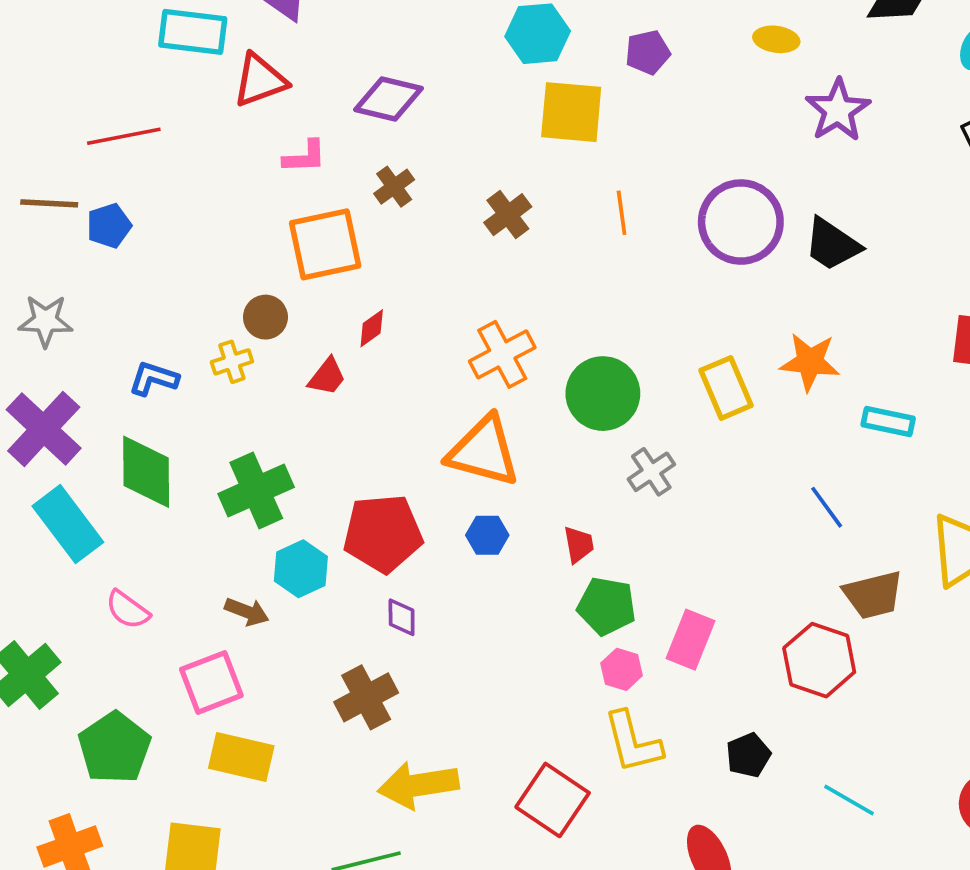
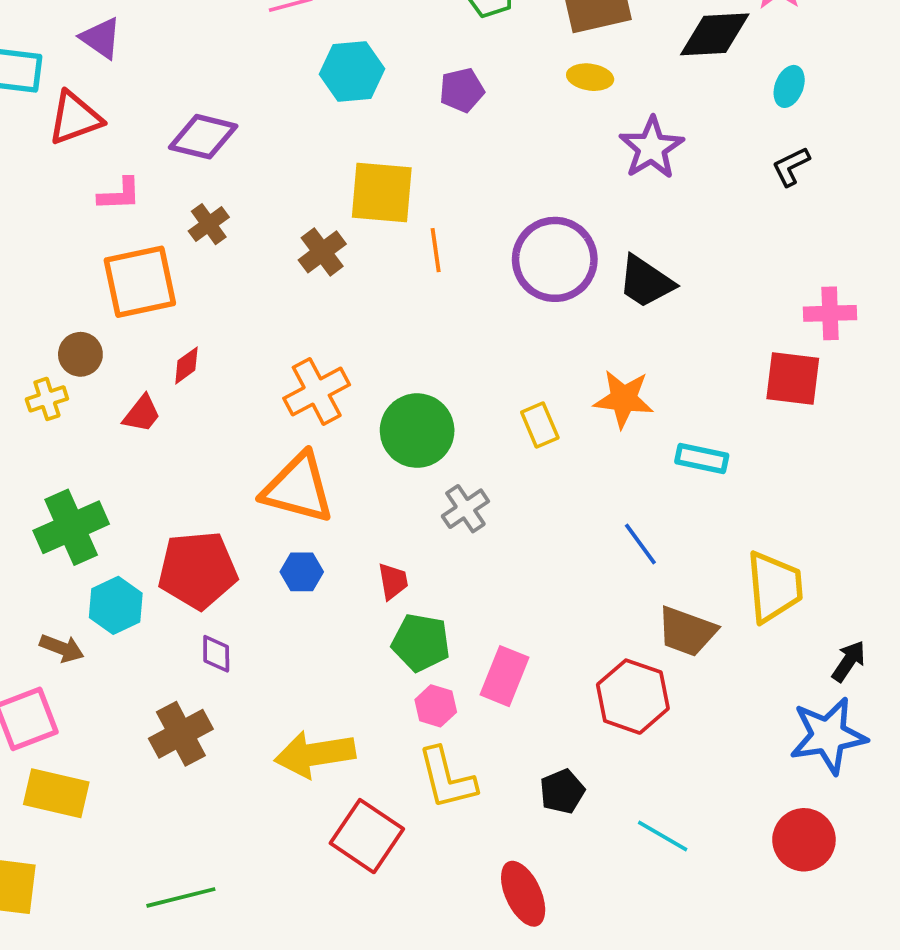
yellow square: (571, 112) -> (382, 192), moved
yellow rectangle: (726, 388) -> (540, 425), size x0.7
brown trapezoid: (873, 595) -> (687, 631), turned 34
yellow arrow: (418, 785) -> (315, 754), moved

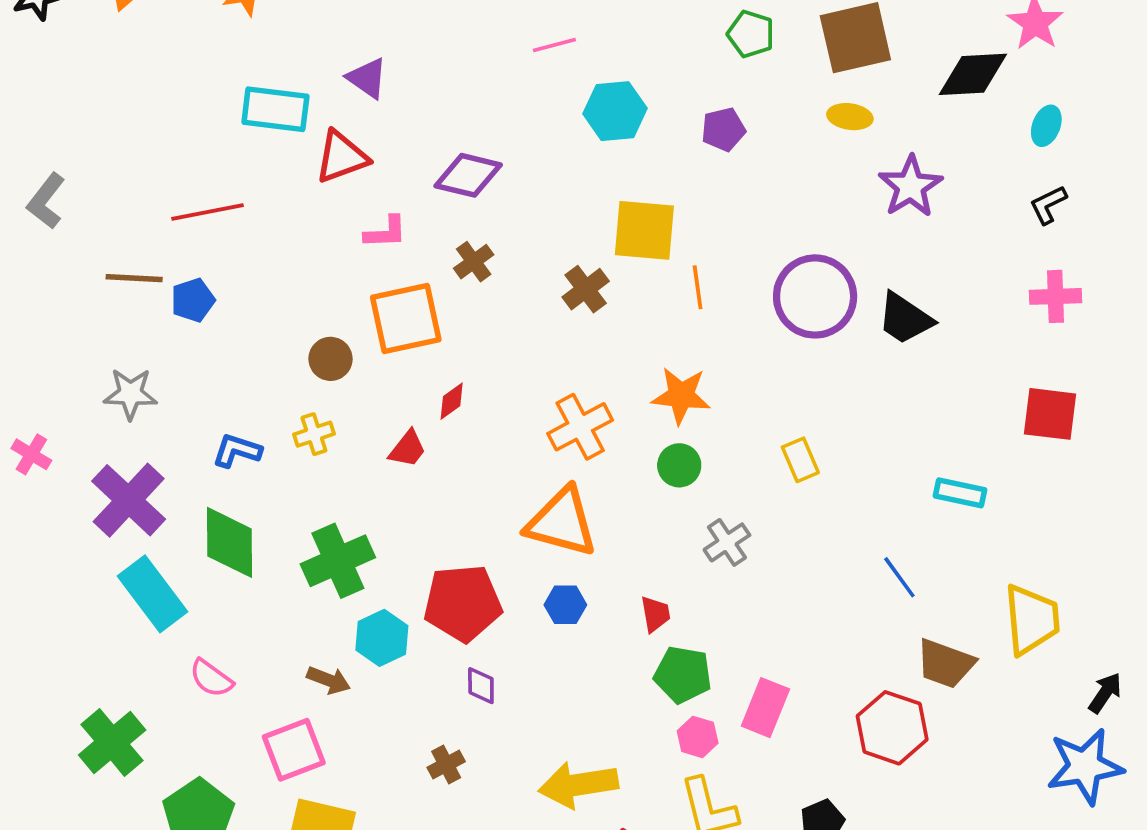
pink cross: (830, 313) -> (1055, 296), moved
brown circle: (80, 354) -> (330, 359), moved
orange star: (624, 399) -> (681, 396), moved
green circle: (417, 431) -> (679, 465), size x0.6
brown cross: (181, 734) -> (446, 764), size x0.6

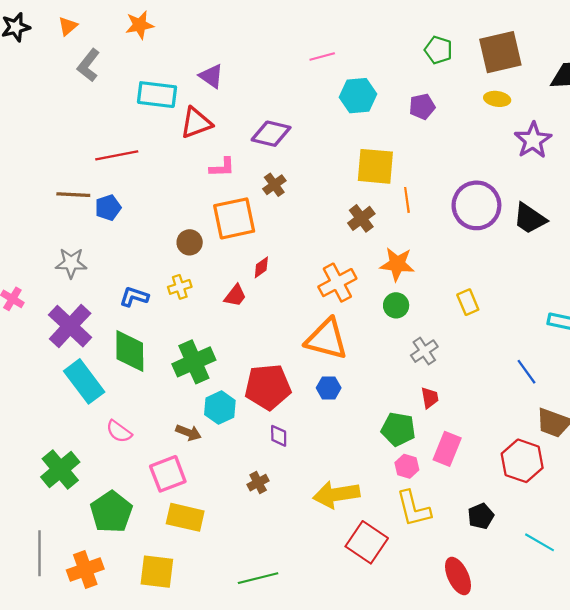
gray L-shape: (46, 201) -> (88, 65), moved
brown cross: (586, 289) -> (361, 218), moved
red trapezoid: (655, 614) -> (430, 398), moved

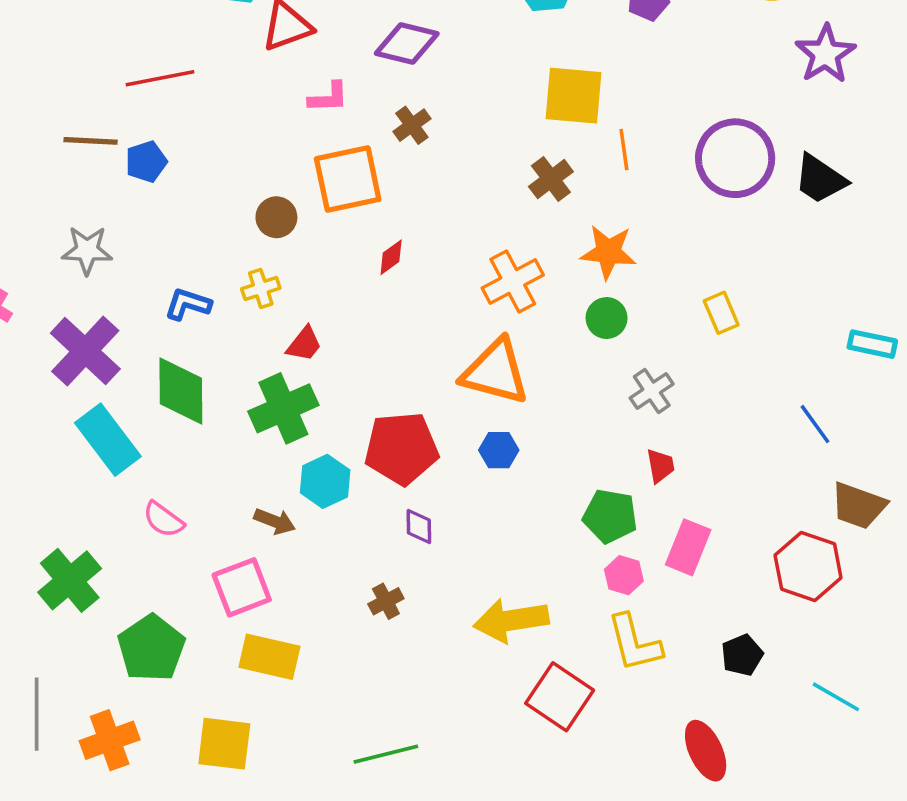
red trapezoid: (235, 296) -> (304, 344), moved

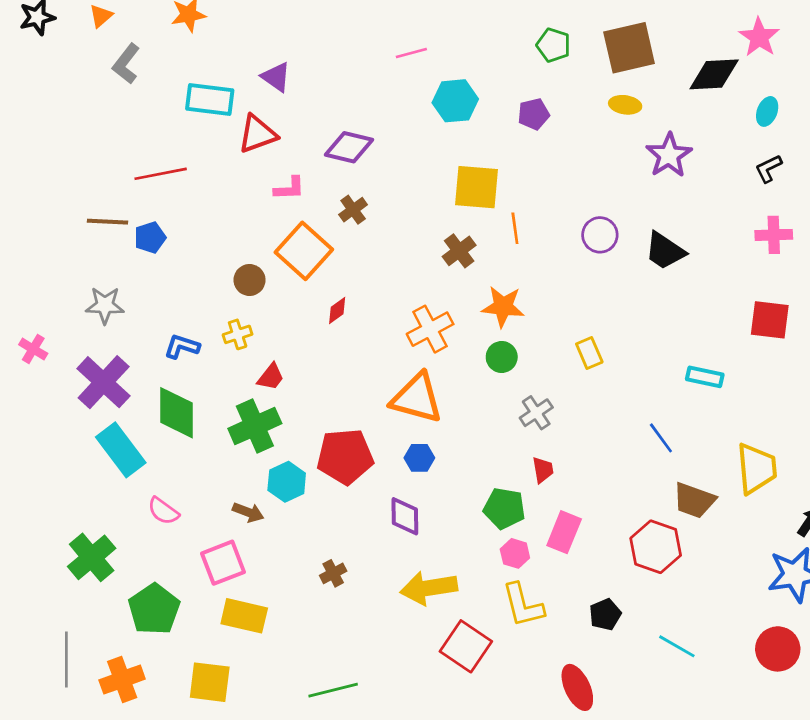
purple circle: (735, 158) -> (600, 235), size x0.6
orange square: (348, 179) -> (304, 251), turned -36
purple diamond: (419, 527) -> (405, 516), moved, size x1.4

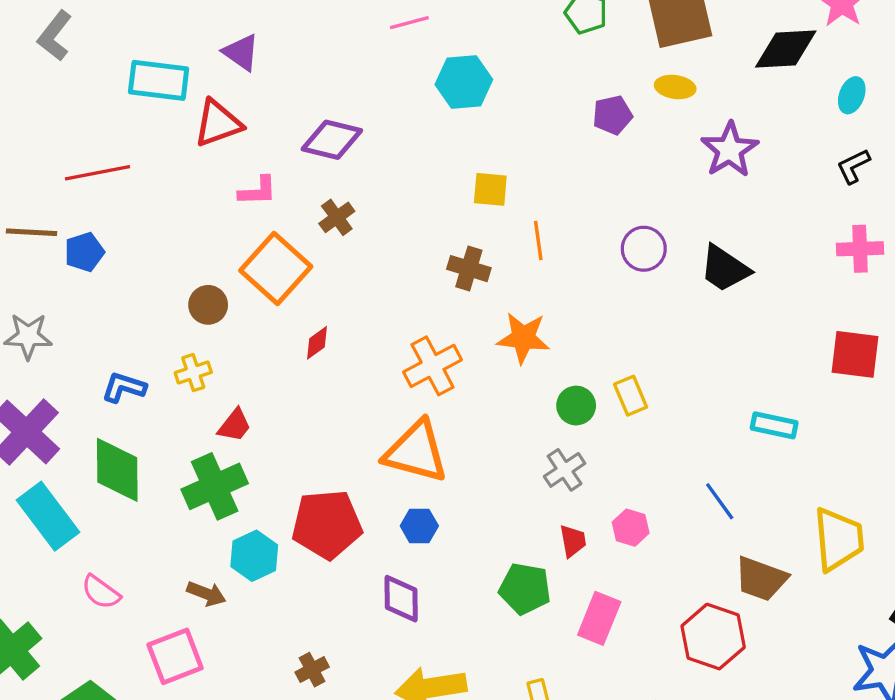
purple pentagon: (534, 114) -> (612, 115), moved
yellow square: (476, 187) -> (490, 189), size x0.6
brown cross: (459, 251) -> (469, 269), turned -36
green circle: (502, 357) -> (576, 406), moved
pink hexagon: (515, 553) -> (631, 528), moved

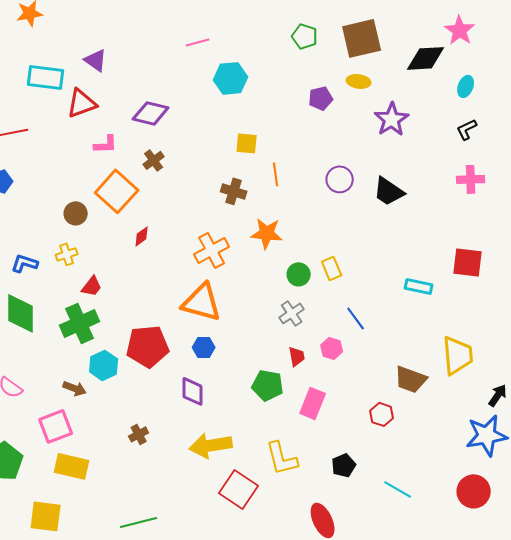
red square: (855, 354) -> (468, 262), moved
blue line: (720, 501) -> (356, 318), moved
red hexagon: (713, 637) -> (382, 414), size x0.6

